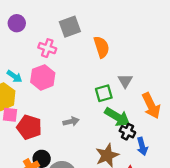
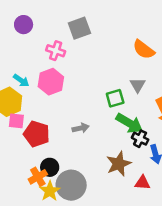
orange semicircle: (101, 47) -> (144, 50), moved, turned 145

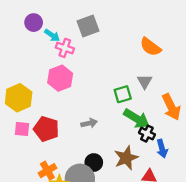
cyan arrow: (21, 80) -> (52, 35), moved
pink square: (16, 121) -> (22, 129), moved
black circle: (50, 167) -> (94, 163), moved

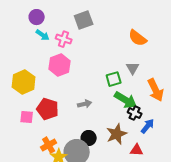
cyan arrow: (52, 35) -> (43, 35), moved
pink square: (22, 129) -> (27, 117), moved
blue arrow: (162, 149) -> (148, 126), turned -126

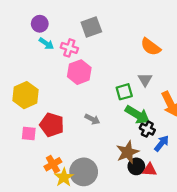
pink hexagon: (60, 65) -> (79, 72), moved
gray arrow: (85, 104) -> (92, 119), turned 40
black circle: (89, 138) -> (136, 166), moved

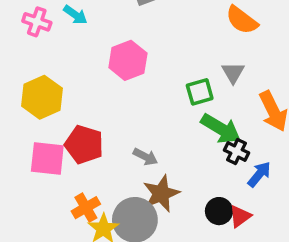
pink cross: (69, 48) -> (37, 22), moved
gray arrow: (92, 119) -> (145, 157), moved
pink square: (29, 133) -> (47, 158), size x1.5
brown star: (128, 152) -> (161, 194), moved
red triangle: (149, 170) -> (240, 216), turned -40

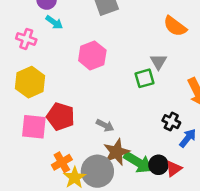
pink cross: (37, 22) -> (26, 39), moved
gray triangle: (233, 73) -> (158, 62), moved
green arrow: (221, 129) -> (138, 162), moved

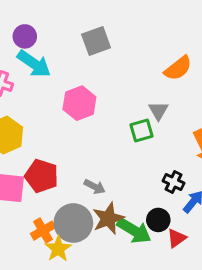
cyan arrow: (54, 22) -> (34, 64), size x1.6
orange semicircle: (175, 26) -> (178, 68), turned -75
black circle: (158, 165) -> (158, 220), moved
gray circle: (97, 171) -> (73, 223), moved

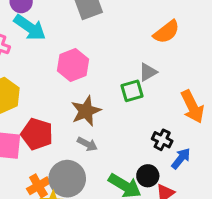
gray triangle: (158, 111) -> (148, 72), turned 30
brown star: (108, 218) -> (86, 111), moved

